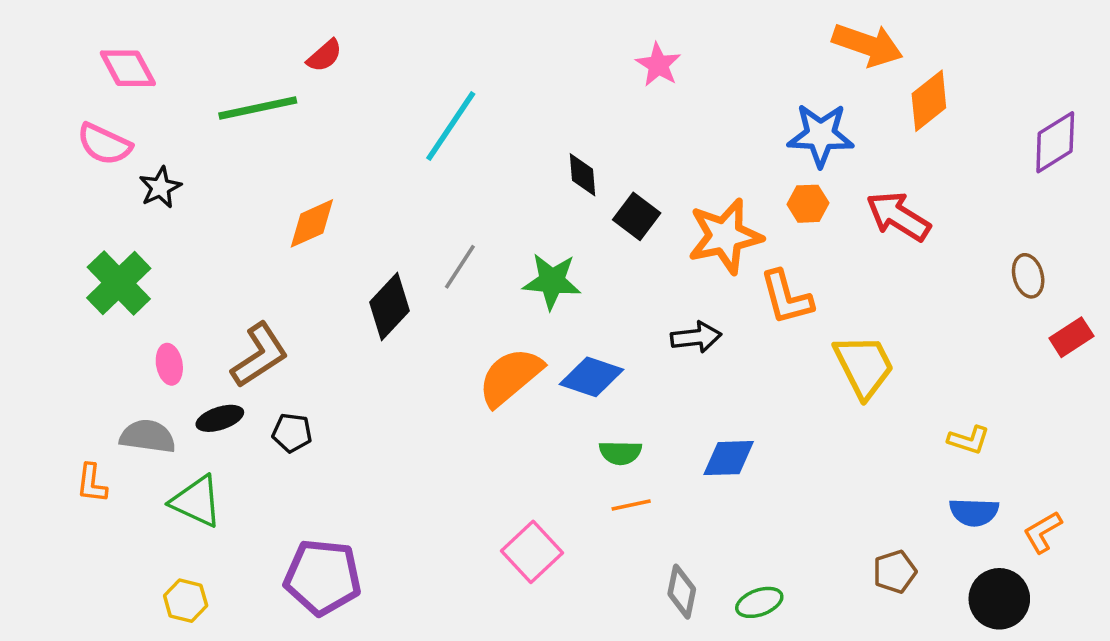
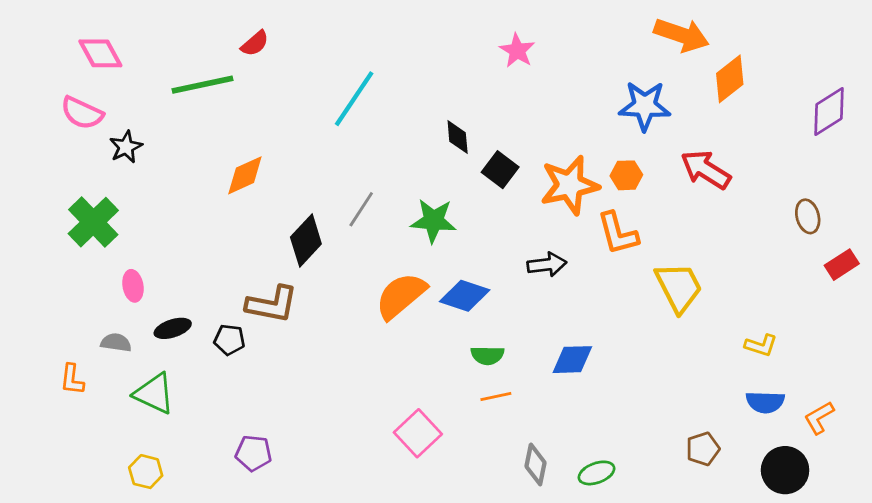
orange hexagon: (808, 204) -> (626, 175), moved
brown L-shape: (260, 355) -> (272, 304), moved, turned 44
gray semicircle: (148, 436) -> (116, 343), size x0.7
purple pentagon: (323, 577) -> (253, 453), size x0.6

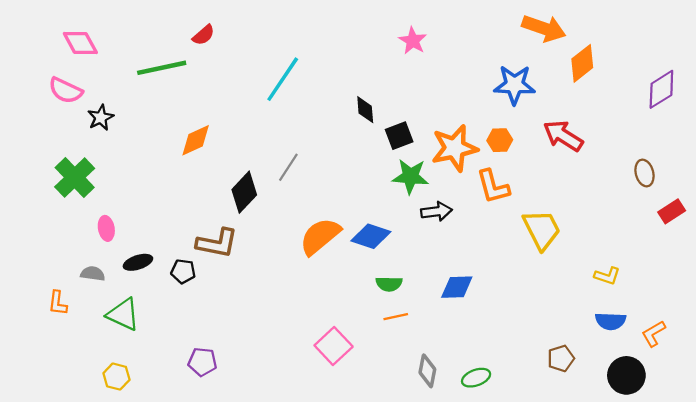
black square: (500, 170) -> (399, 136), turned 32
green star: (433, 221) -> (410, 176), moved

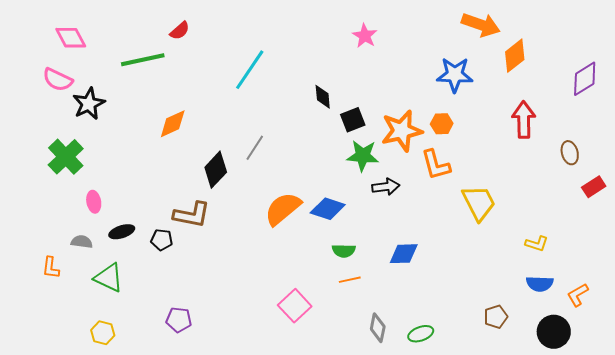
black star: (101, 118) -> (89, 104), size x1.4
red arrow: (563, 136) -> (524, 120), moved, turned 57

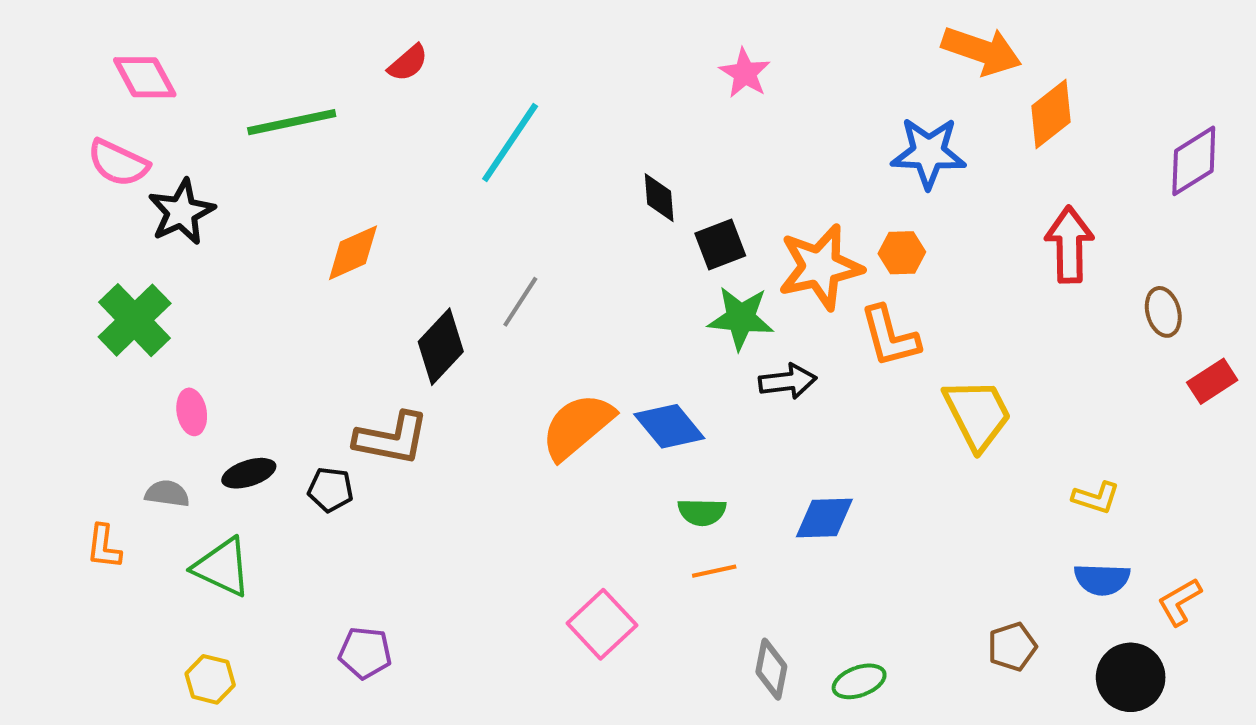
red semicircle: (180, 31) -> (408, 63), moved
blue diamond: (328, 209) -> (669, 426), turned 32

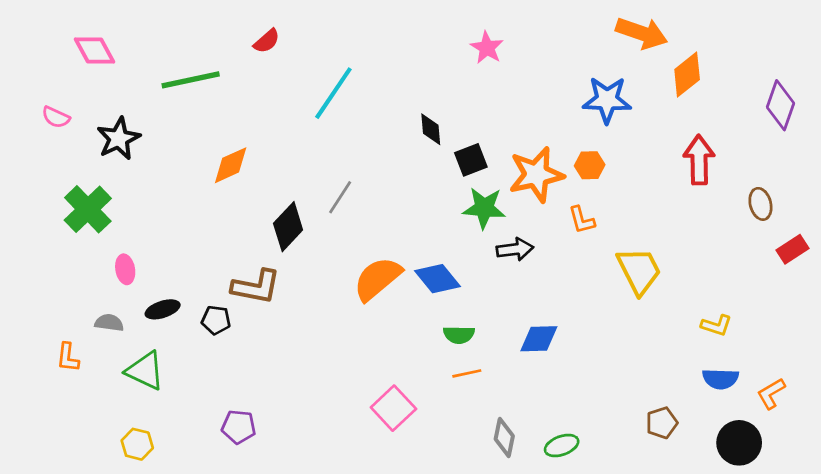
purple diamond: (1194, 161) -> (780, 105), turned -39
pink semicircle: (118, 163) -> (56, 117), moved, size x0.7
orange L-shape: (890, 336) -> (582, 220), size x0.7

